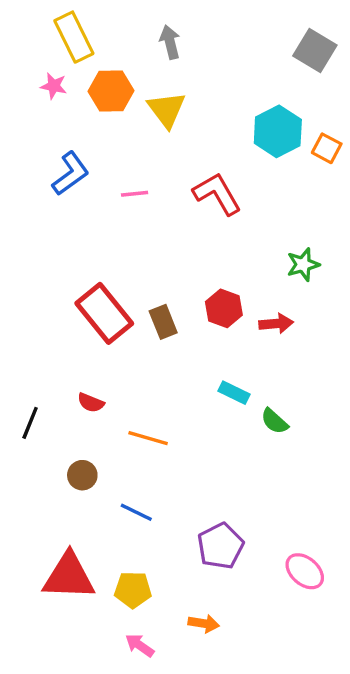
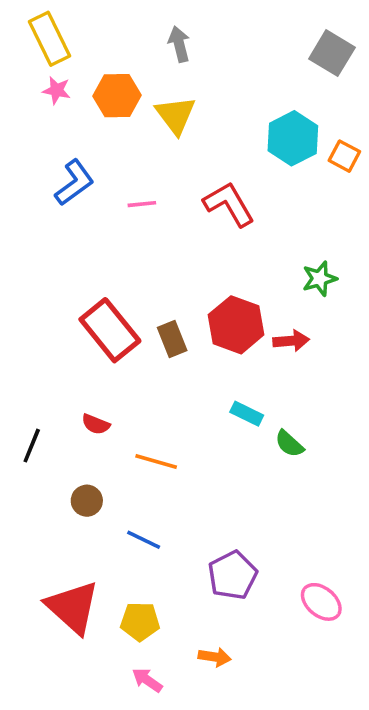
yellow rectangle: (74, 37) -> (50, 39), moved
red hexagon: (224, 308) -> (236, 325), size x1.4
red triangle: (69, 576) -> (73, 607), turned 40

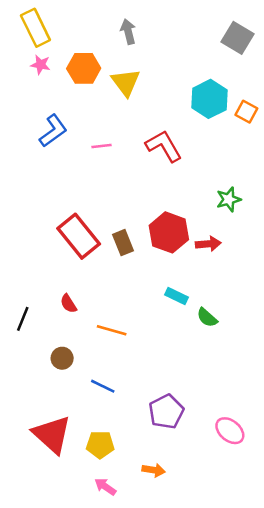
red semicircle: (96, 424) -> (68, 304), turned 36

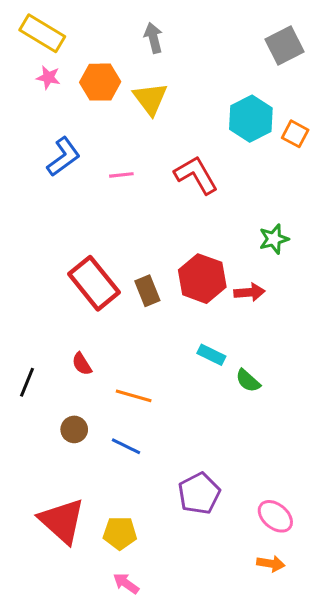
yellow rectangle: (35, 28) -> (42, 33), turned -33
gray square: (237, 38) -> (284, 45), turned 32
blue line: (103, 386) -> (126, 446), moved
orange arrow: (154, 470) -> (271, 564), moved

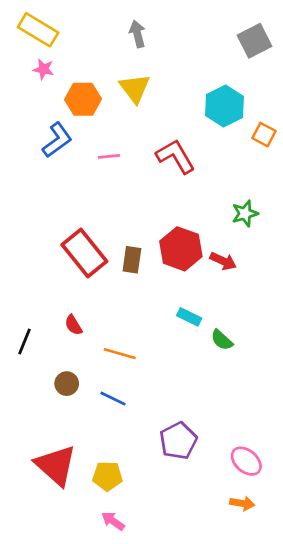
orange hexagon: (100, 82) -> (83, 99), moved
orange square: (295, 134) -> (264, 135), moved
brown rectangle: (147, 291) -> (132, 260), turned 30
red arrow: (249, 292) -> (223, 261), turned 30

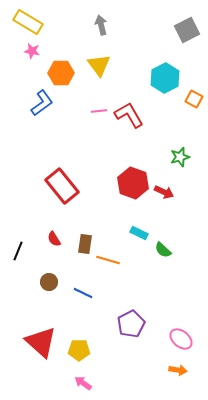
pink line: (109, 156) -> (99, 111), moved
brown rectangle: (132, 260) -> (85, 244), moved
orange line: (120, 354) -> (108, 260), moved

